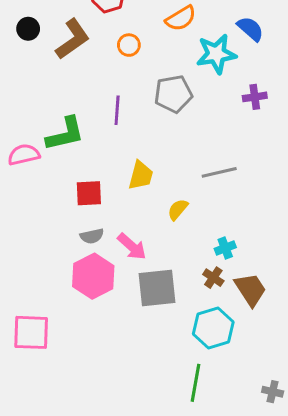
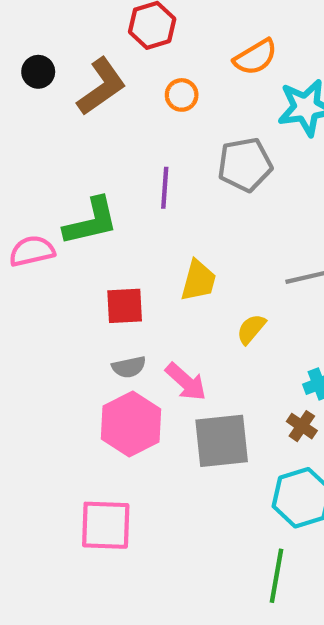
pink square: (31, 332) -> (106, 525), moved

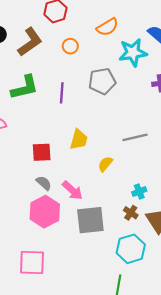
green L-shape: (91, 222) -> (25, 88), moved
gray semicircle: (129, 367) -> (44, 183), turned -126

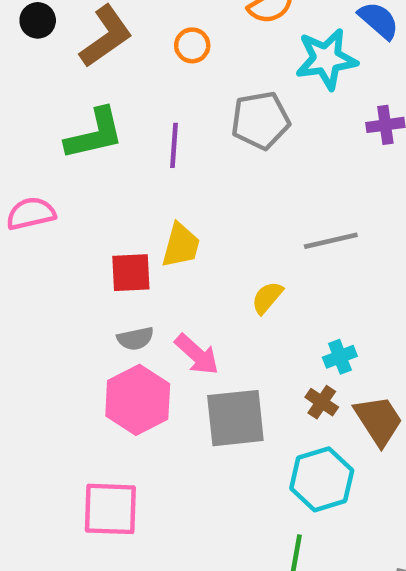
yellow trapezoid: (79, 140) -> (181, 245), moved
gray semicircle: (44, 183) -> (135, 339), turned 126

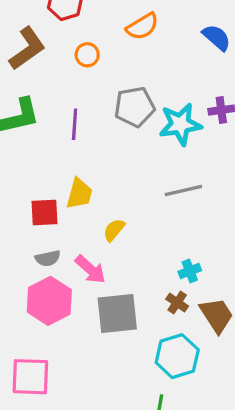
cyan star: (326, 59) -> (180, 124), moved
yellow semicircle: (267, 298) -> (114, 230), moved

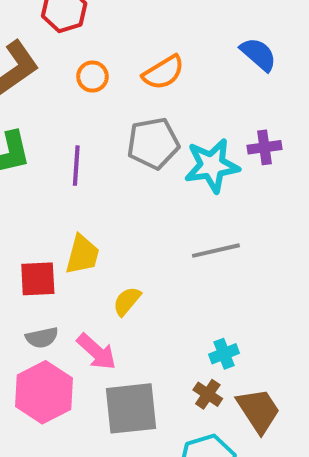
orange semicircle: (142, 26) -> (163, 72), moved

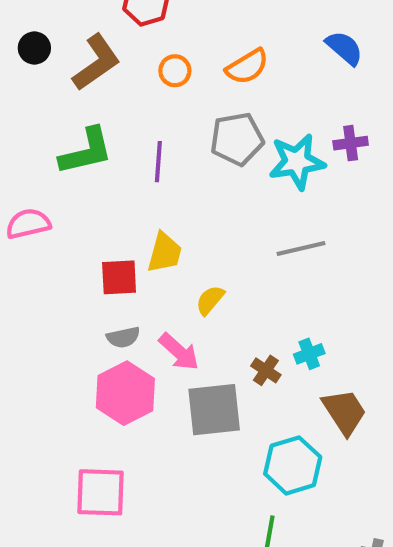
brown cross: (208, 394) -> (266, 370), moved

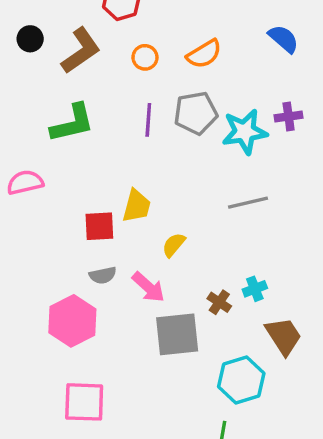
purple line: (158, 162) -> (148, 120), moved
pink hexagon: (125, 393) -> (72, 321), moved

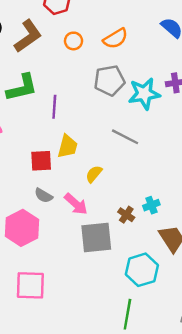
purple line: (148, 120) -> (54, 107), moved
gray line: (248, 203) -> (125, 137), moved, turned 40
gray semicircle: (103, 275) -> (44, 196), turned 42

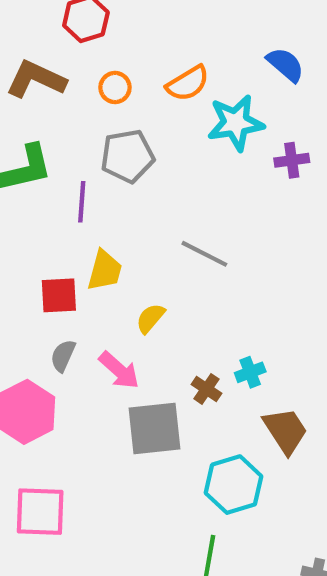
brown L-shape: (28, 36) -> (36, 79), turned -120
gray pentagon: (109, 80) -> (127, 156), moved
cyan star: (144, 94) -> (236, 123), moved
gray semicircle: (44, 196) -> (63, 356), turned 84

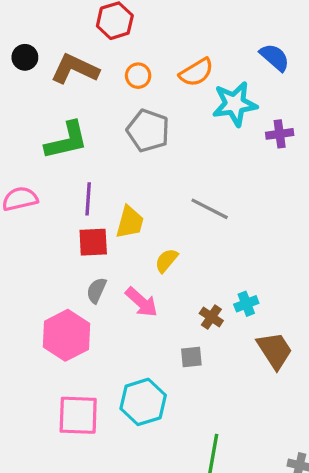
gray pentagon: (127, 156) -> (148, 131), turned 30
purple line: (82, 202) -> (88, 199), moved
gray square: (154, 428) -> (191, 357), moved, size x0.5
cyan hexagon: (234, 485) -> (143, 402), moved

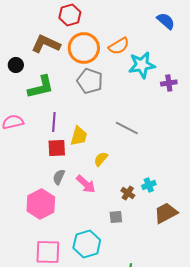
black circle: (25, 57) -> (16, 65), moved
blue semicircle: (275, 57) -> (166, 21), moved
orange circle: (138, 76) -> (84, 48), size x2.0
brown trapezoid: (275, 350) -> (166, 213), turned -85

